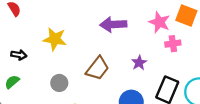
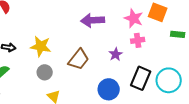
yellow star: (55, 39) -> (41, 46), moved
pink cross: (173, 44) -> (138, 40), moved

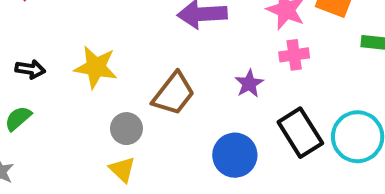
gray circle: (45, 72) -> (126, 129), moved
black rectangle: (141, 78) -> (300, 133), turned -55

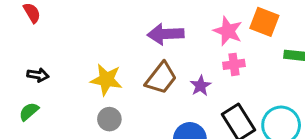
yellow star: (96, 67) -> (106, 80), moved
brown trapezoid: (173, 94) -> (161, 78), moved

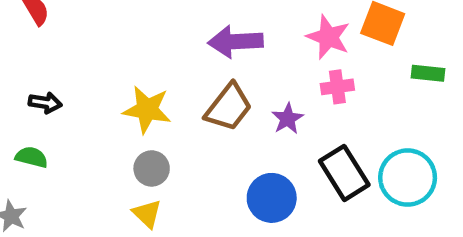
green semicircle: (29, 112) -> (32, 157), turned 55

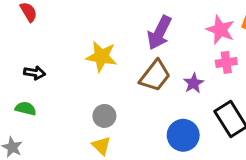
purple arrow: (235, 42) -> (159, 33), turned -60
yellow star: (147, 110) -> (101, 56), moved

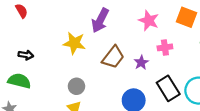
pink star: (220, 30) -> (149, 20), moved
purple arrow: (159, 33) -> (100, 20), moved
green semicircle: (26, 109) -> (19, 81), size x1.5

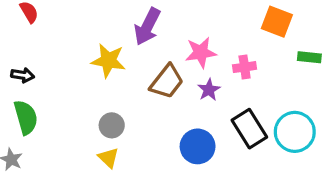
pink star: (149, 20) -> (201, 52), moved, turned -30
black arrow: (26, 55) -> (23, 75), moved
green semicircle: (19, 81) -> (26, 117), turned 60

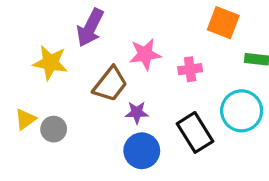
purple star: (209, 90) -> (137, 112), moved, turned 30
cyan circle: (295, 132) -> (242, 111), moved
yellow triangle: (108, 158) -> (25, 119), moved, turned 40

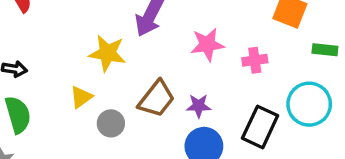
brown trapezoid: (110, 84) -> (157, 99), moved
yellow triangle: (25, 119) -> (81, 97), moved
black rectangle: (195, 132) -> (260, 127), turned 57

